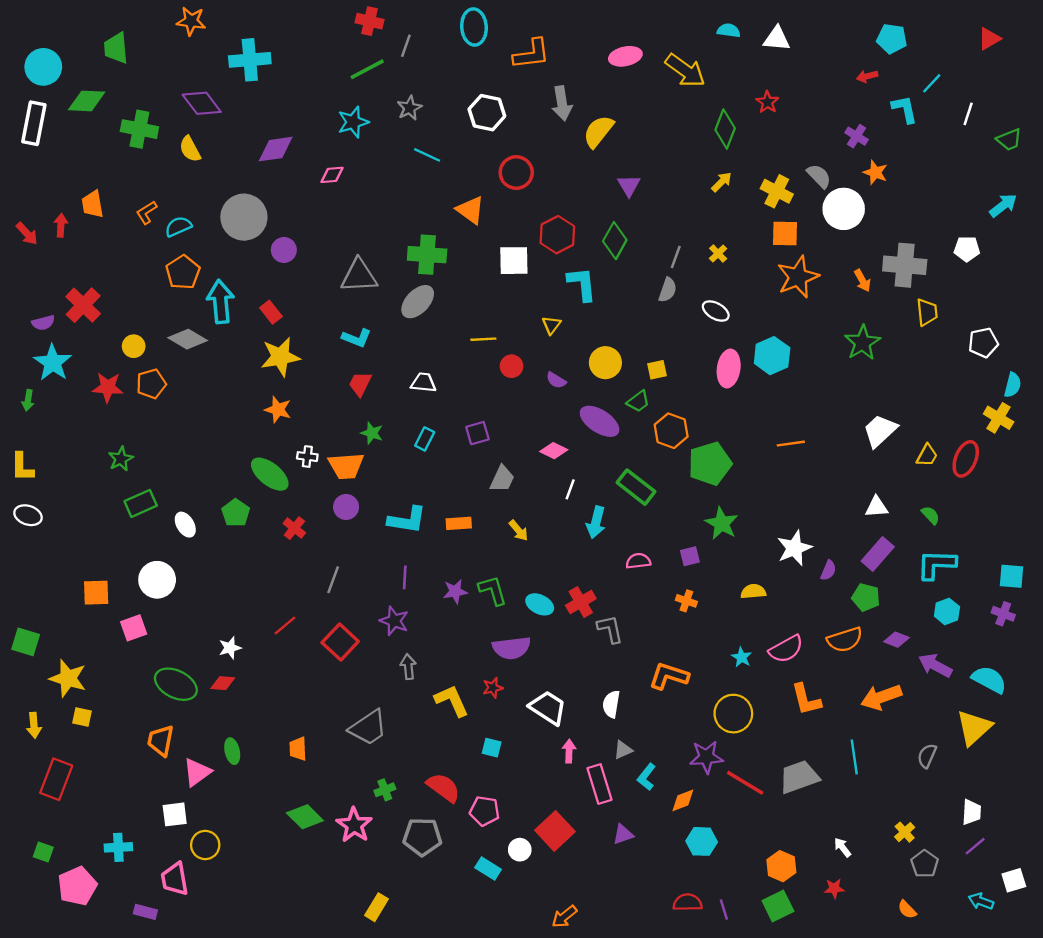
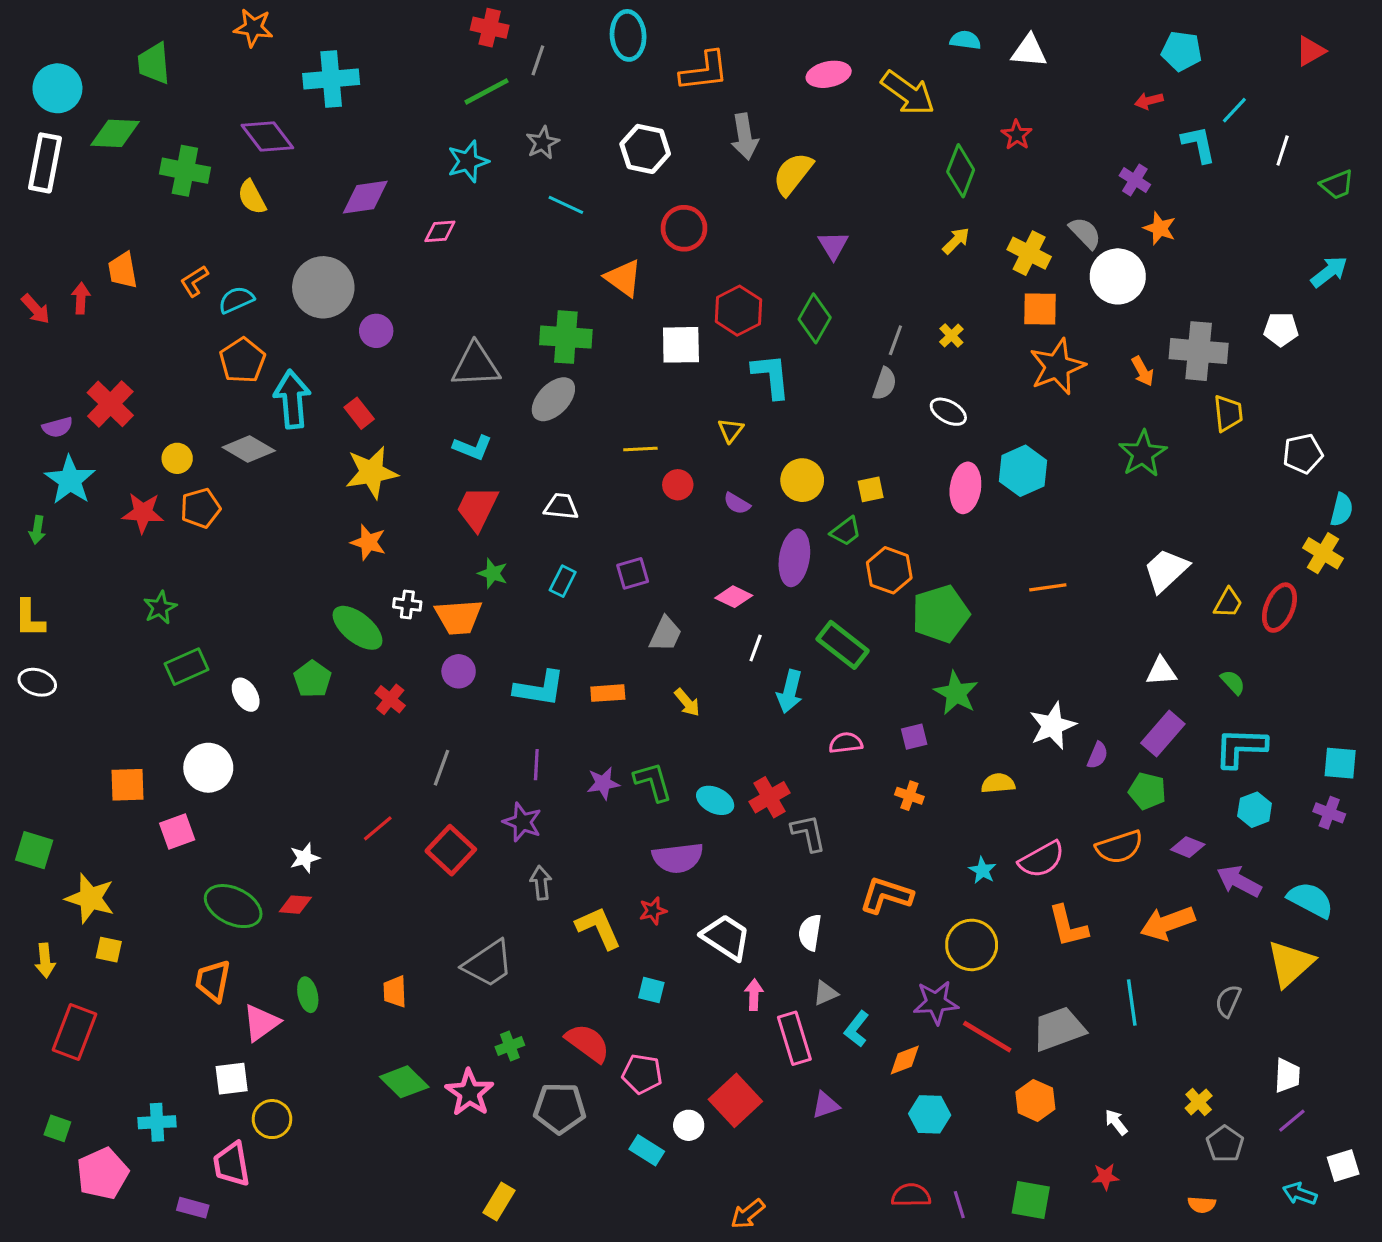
red trapezoid: (360, 384) -> (477, 508), size x1.4
purple ellipse: (600, 421) -> (794, 558), turned 66
orange hexagon: (781, 866) -> (1035, 1100), moved
green square: (778, 906) -> (1031, 1200), turned 36
orange semicircle: (907, 910) -> (1202, 1205), turned -42

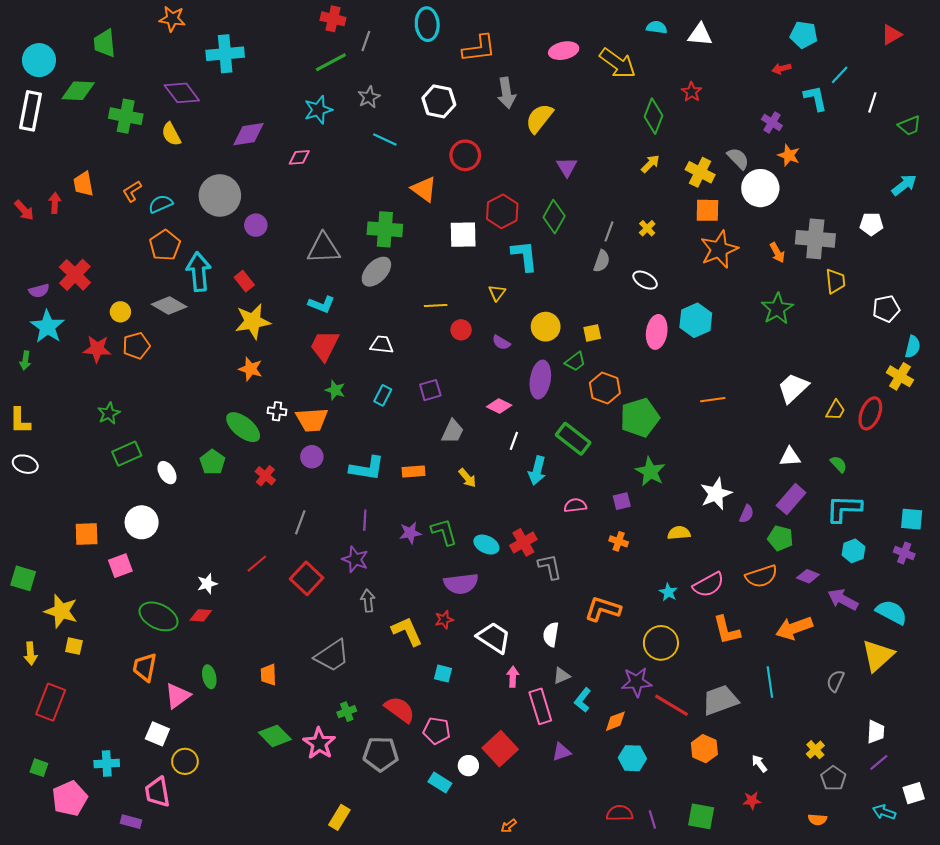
white square: (232, 1079) -> (157, 734), turned 30
orange arrow: (748, 1214) -> (509, 826), size x0.7

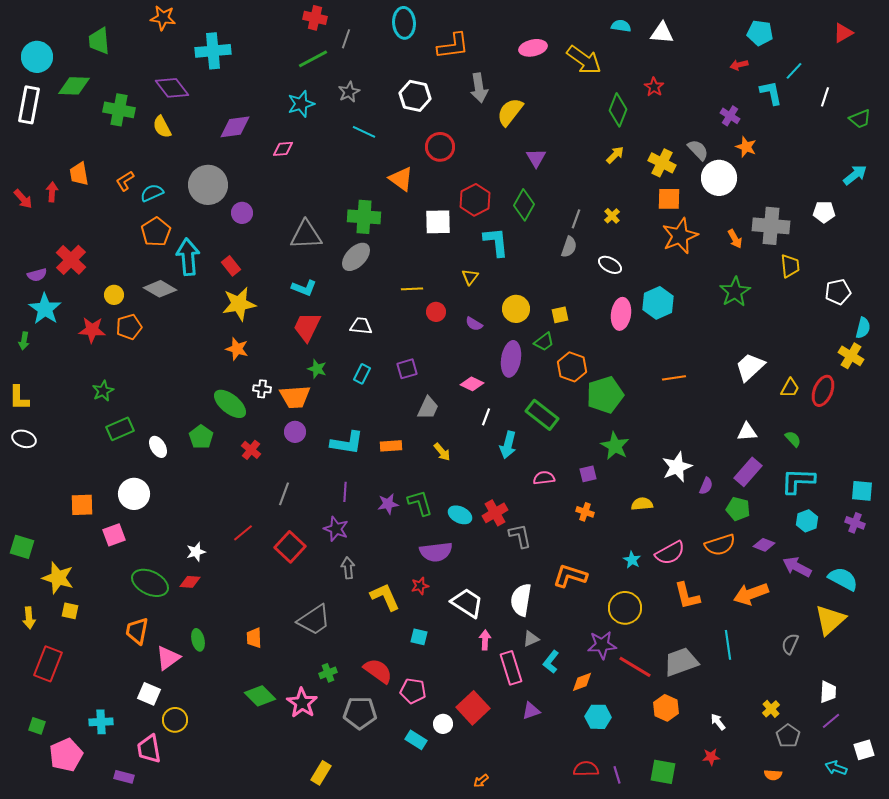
white semicircle: (551, 634) -> (521, 600), size x1.4

